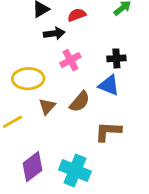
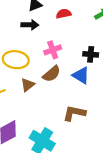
black arrow: (54, 33) -> (30, 25), moved
brown semicircle: (80, 102) -> (52, 74), moved

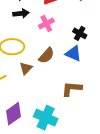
pink cross: (53, 50) -> (46, 24), moved
black cross: (91, 54) -> (80, 33), turned 32

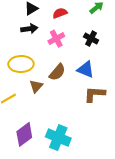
black cross: (80, 33) -> (91, 39), moved
brown L-shape: (72, 89) -> (95, 94), moved

